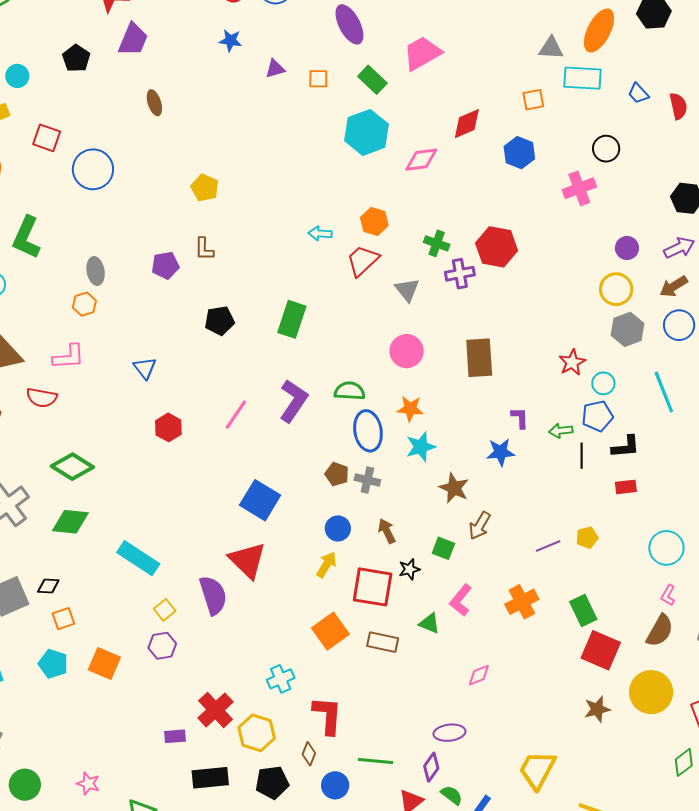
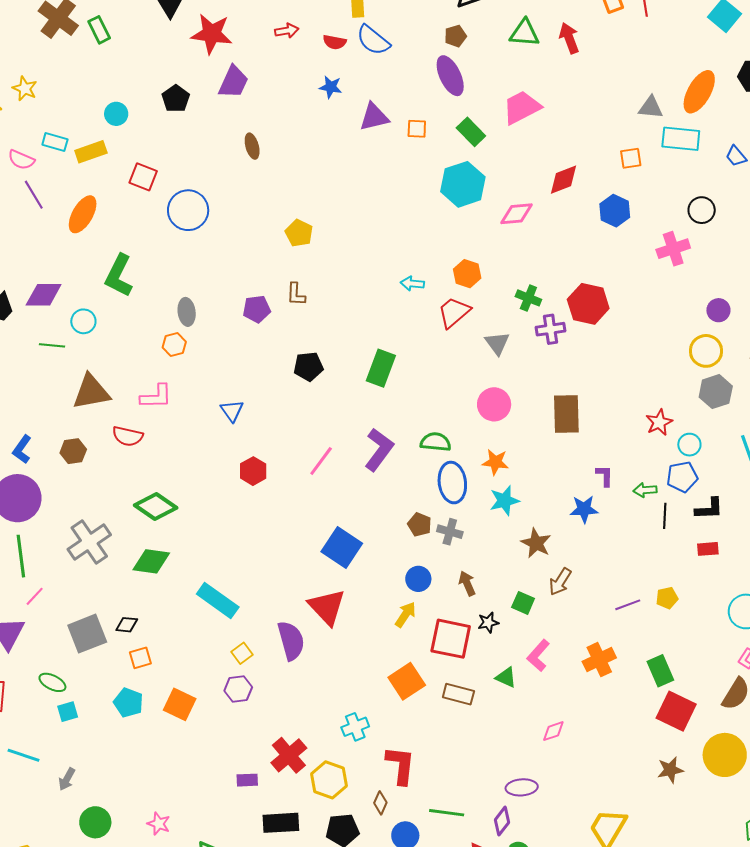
purple triangle: (275, 69) -> (374, 117), size x1.5

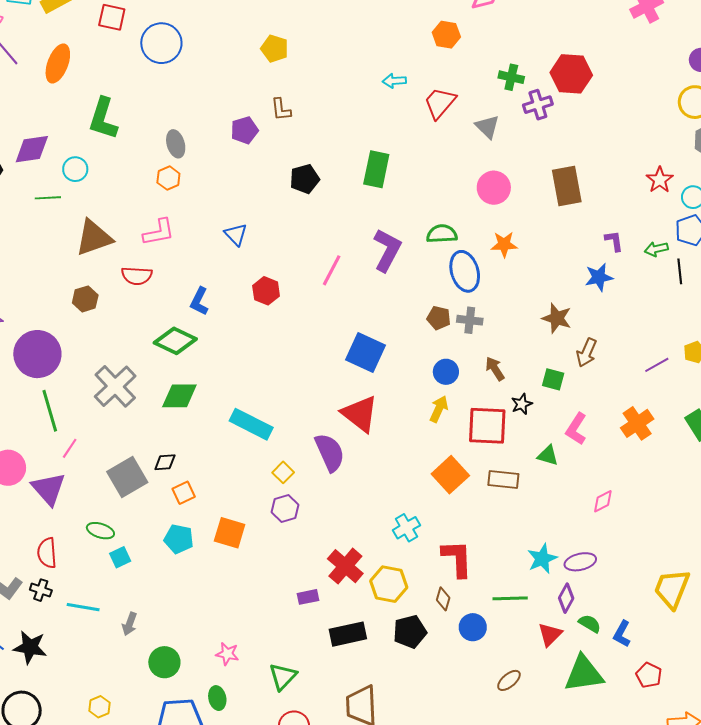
orange hexagon: (467, 274) -> (446, 35), moved
blue L-shape: (22, 449) -> (199, 301), moved
cyan star: (504, 501) -> (542, 559), moved

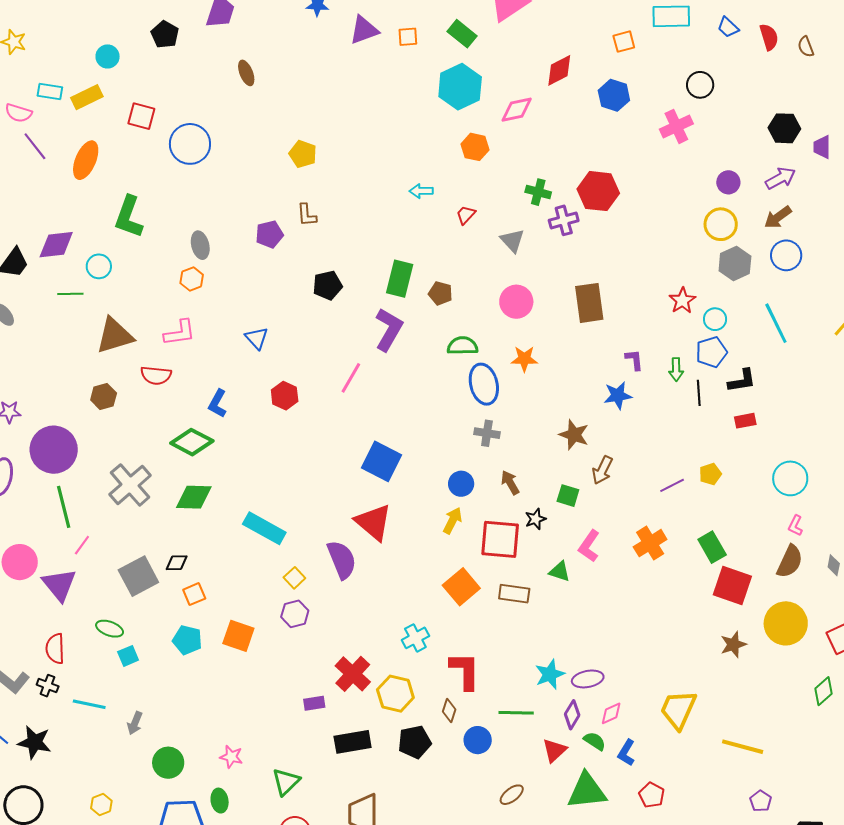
red trapezoid: (440, 103) -> (466, 215), size x0.6
green arrow: (656, 249) -> (676, 369), turned -80
purple L-shape: (387, 250) -> (389, 329), moved
brown pentagon: (439, 318) -> (440, 293), moved
pink diamond: (603, 501) -> (611, 713), moved

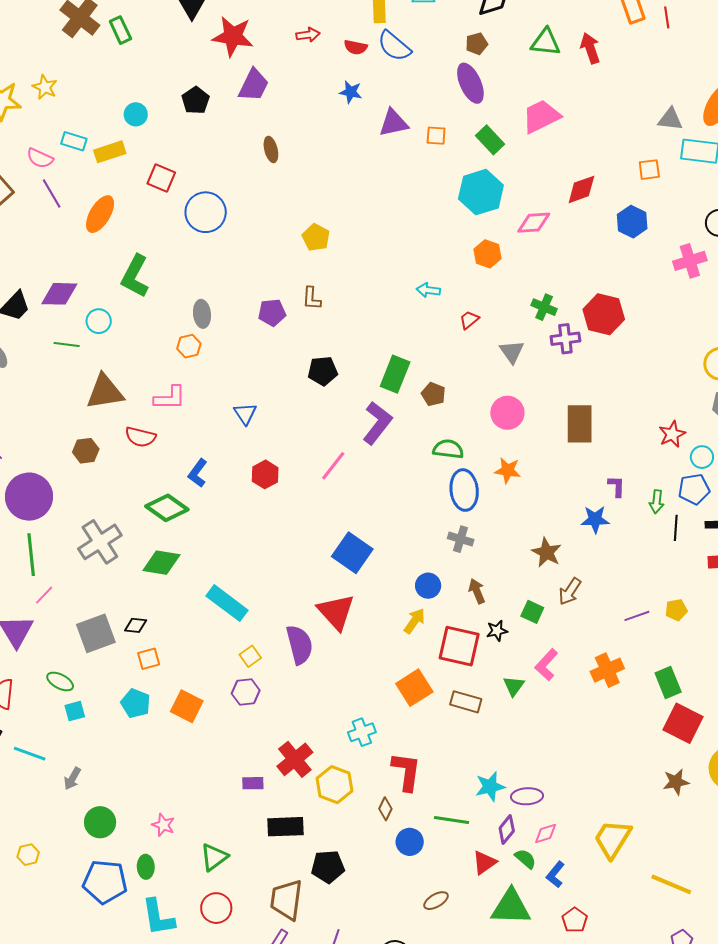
green triangle: (560, 571) -> (514, 686), turned 40
black pentagon: (415, 742) -> (328, 867), moved

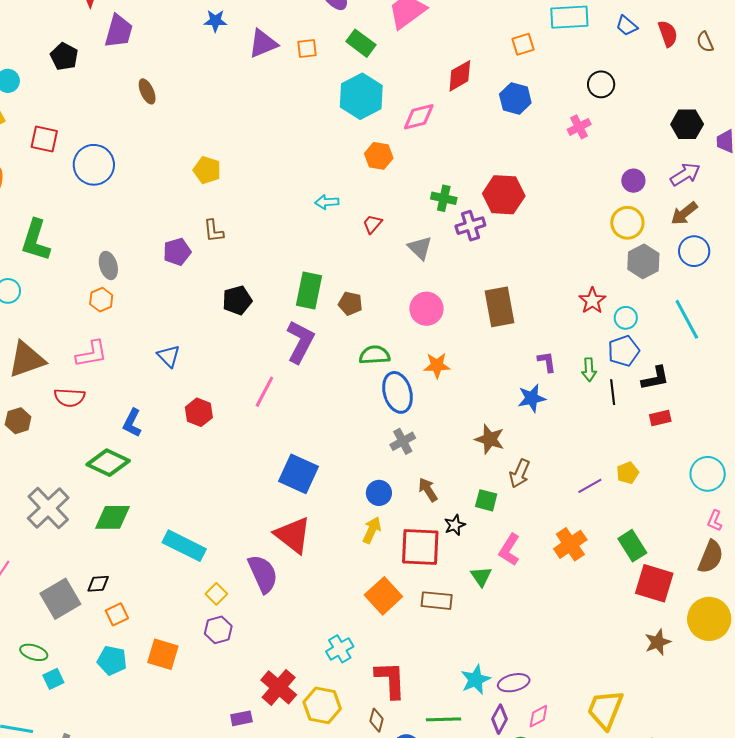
pink cross: (690, 261) -> (579, 127), size x0.7
gray cross: (461, 539) -> (403, 441), turned -35

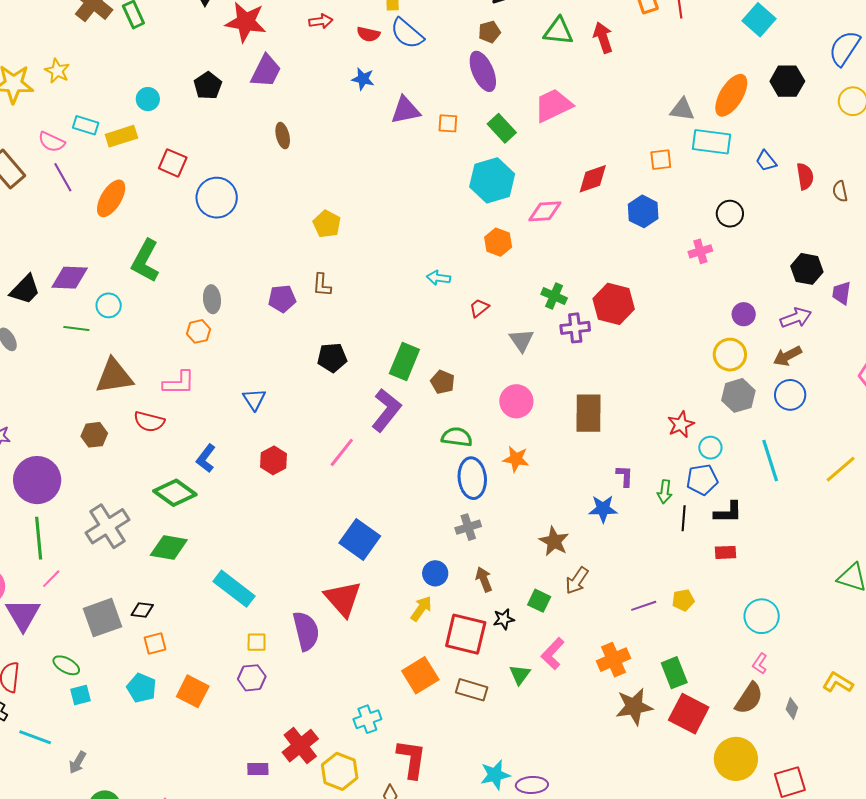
yellow square: (216, 594) -> (257, 642), turned 35
brown star: (658, 642) -> (634, 707), moved, size x1.4

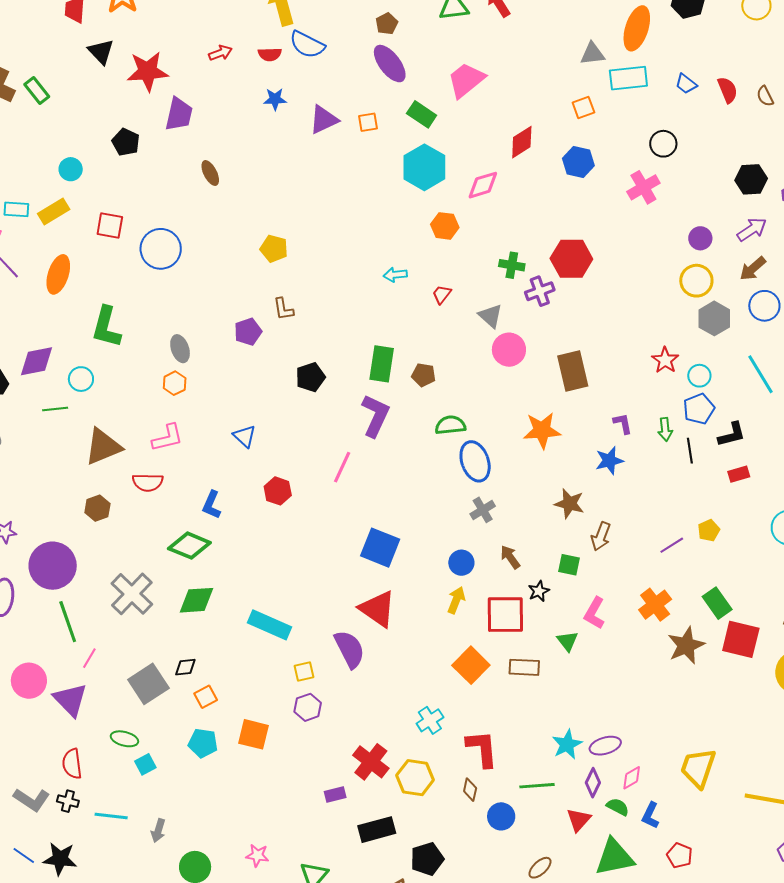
pink cross: (700, 251) -> (643, 187), size x1.4
pink circle: (516, 401) -> (509, 350), moved
orange star: (516, 459) -> (542, 430), moved, size x1.4

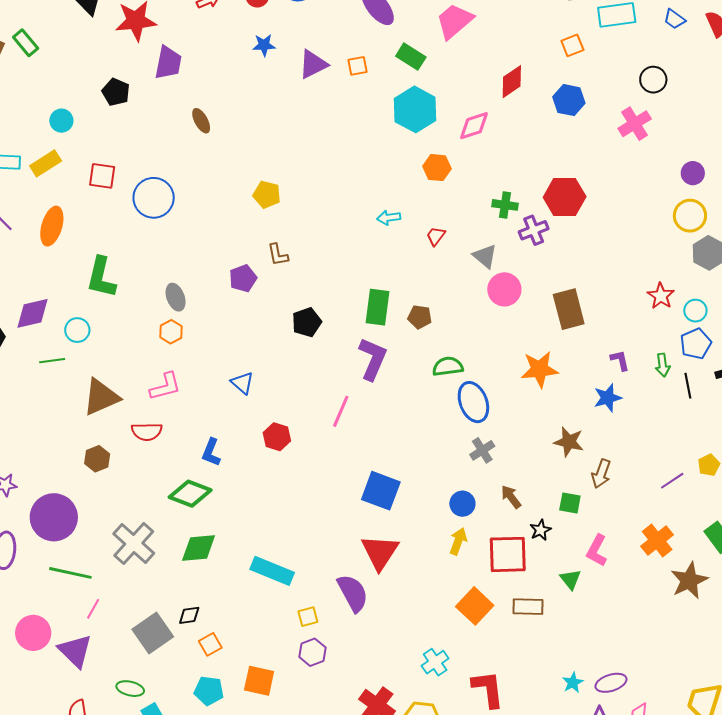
red triangle: (378, 609) -> (380, 552), turned 30
green line: (68, 622) -> (70, 573), turned -57
cyan star: (567, 744) -> (573, 683), size x0.7

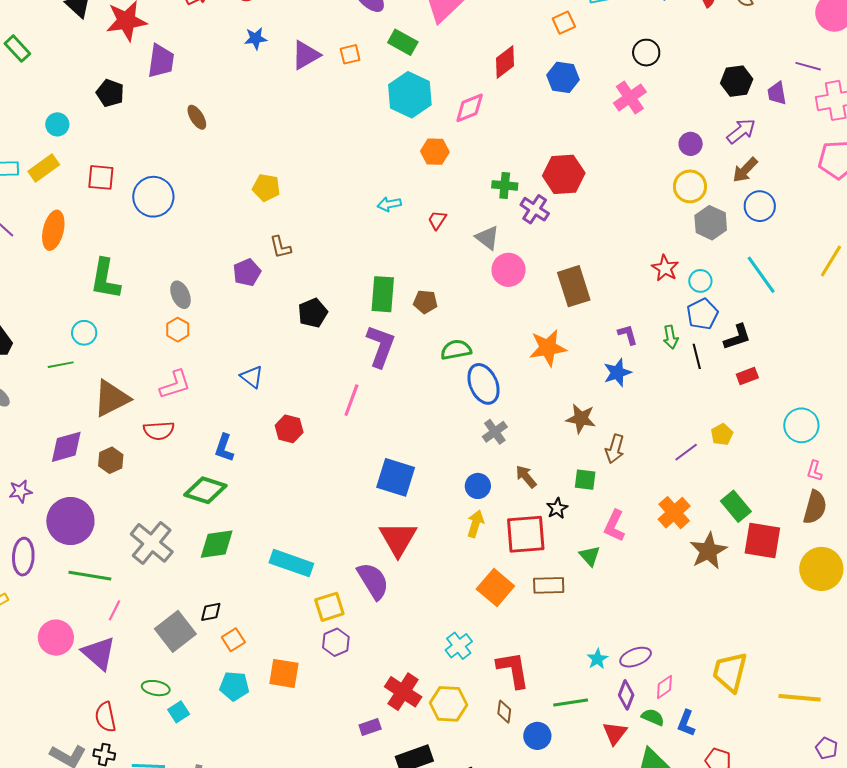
purple cross: (534, 230) -> (535, 209), turned -32
purple diamond: (32, 313) -> (66, 447), moved
yellow square: (308, 617) -> (329, 607), size x1.4

